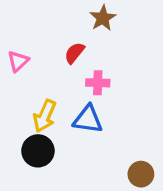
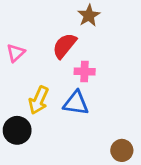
red semicircle: (75, 53) -> (64, 46), size x1.4
black circle: (38, 151) -> (17, 130), moved

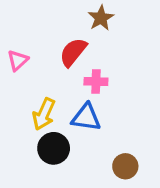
black circle: (17, 130) -> (54, 148), moved
brown circle: (122, 150) -> (125, 166), moved

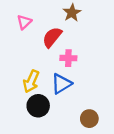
pink triangle: (18, 60) -> (24, 22), moved
blue triangle: (86, 117) -> (61, 84), turned -40

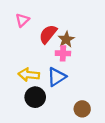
brown star: (72, 13) -> (66, 39), moved
yellow arrow: (31, 81) -> (29, 75), turned 72

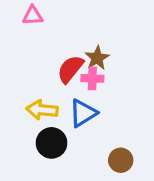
pink triangle: (22, 20) -> (33, 16), moved, turned 40
red semicircle: (48, 34) -> (70, 69), moved

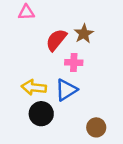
brown star: (97, 58) -> (84, 34), moved
red semicircle: (70, 69) -> (56, 40), moved

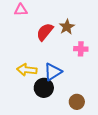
pink cross: (74, 62) -> (81, 49), moved
black circle: (41, 114) -> (44, 88), moved

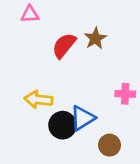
pink cross: (81, 49) -> (125, 94), moved
blue triangle: (53, 72) -> (83, 118), moved

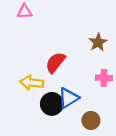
brown star: (95, 38) -> (98, 42), moved
red semicircle: (64, 45) -> (55, 62), moved

